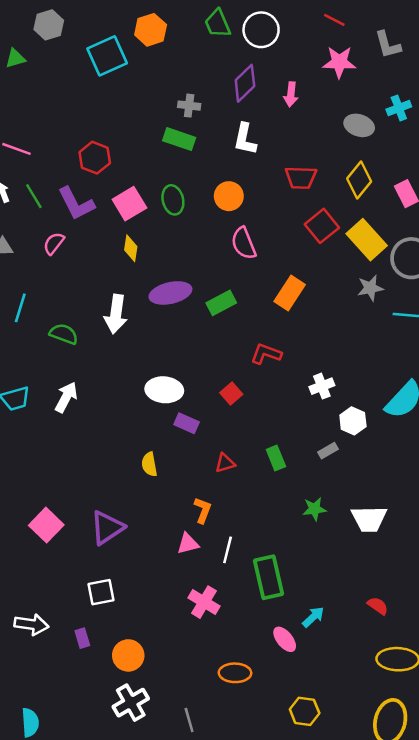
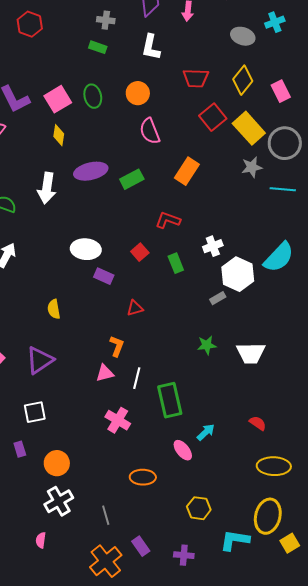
green rectangle: (179, 139) -> (98, 47), size x0.7
red hexagon: (95, 158) -> (30, 24), moved
white hexagon: (353, 421) -> (238, 274), size x1.5
green rectangle: (276, 458) -> (176, 263), moved
yellow semicircle: (149, 464) -> (54, 309), moved

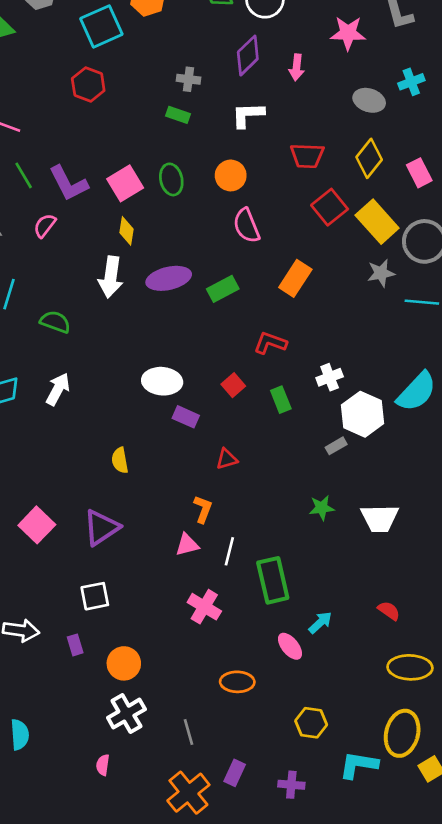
white L-shape: (151, 47) -> (248, 115), turned 76
white arrow: (47, 188) -> (111, 277), moved
purple rectangle: (141, 546) -> (235, 773), turned 60

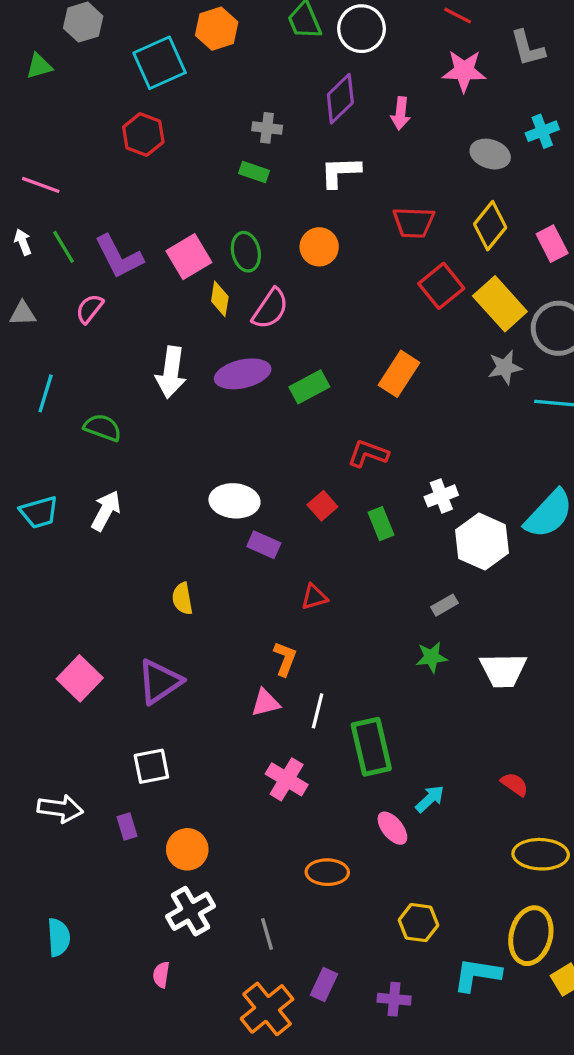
pink semicircle: (246, 226) -> (270, 309), moved, turned -124
yellow diamond: (126, 231) -> (220, 299), moved
gray rectangle: (336, 446) -> (445, 605), moved

